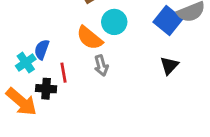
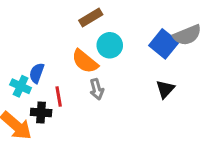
cyan cross: (26, 63) -> (21, 86), turned -30

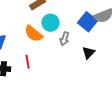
gray arrow: (97, 89) -> (65, 39), moved, turned 32
red line: (59, 96) -> (28, 62), moved

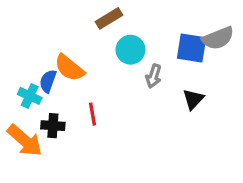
blue square: (88, 22) -> (192, 48), turned -30
orange semicircle: (34, 34) -> (69, 68), moved

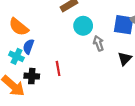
orange semicircle: (69, 68) -> (19, 27), moved
gray arrow: (154, 76) -> (98, 43), turned 144

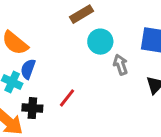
red line: (58, 68) -> (67, 98), turned 48

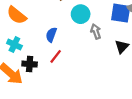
blue semicircle: (28, 69) -> (51, 35), moved

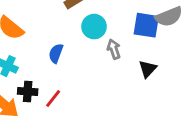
red line: (56, 56) -> (53, 99), moved

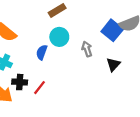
blue square: (146, 25) -> (112, 30), turned 30
cyan circle: (94, 27) -> (59, 37), moved

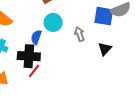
blue square: (112, 30) -> (104, 16), turned -30
black cross: (20, 82) -> (29, 56), moved, size x1.5

